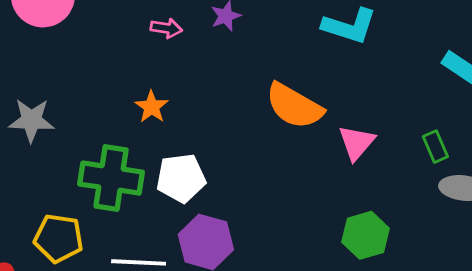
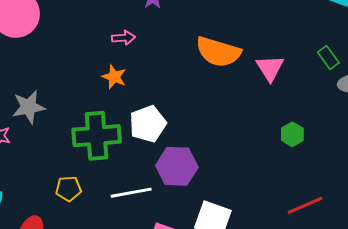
pink arrow: (166, 28) -> (124, 38), moved
green hexagon: (366, 235) -> (292, 134), size x0.7
yellow pentagon: (59, 238) -> (68, 189), size x0.7

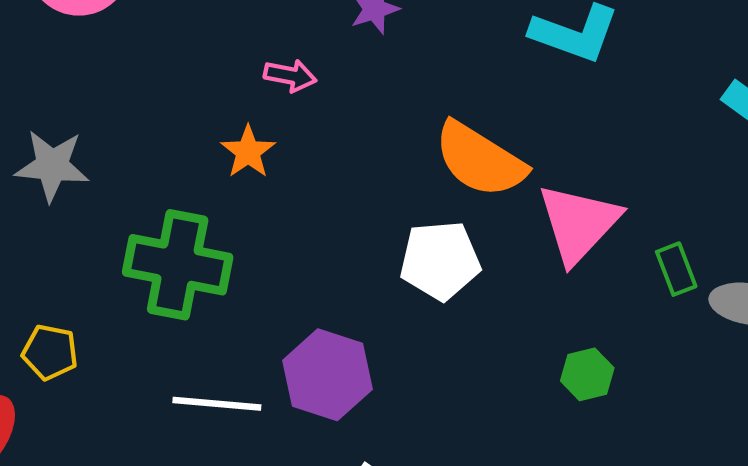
green rectangle: (328, 58) -> (676, 269), moved
pink triangle: (270, 68) -> (579, 223), size x1.4
white pentagon: (148, 124) -> (440, 260), moved
yellow pentagon: (68, 189) -> (50, 352), moved

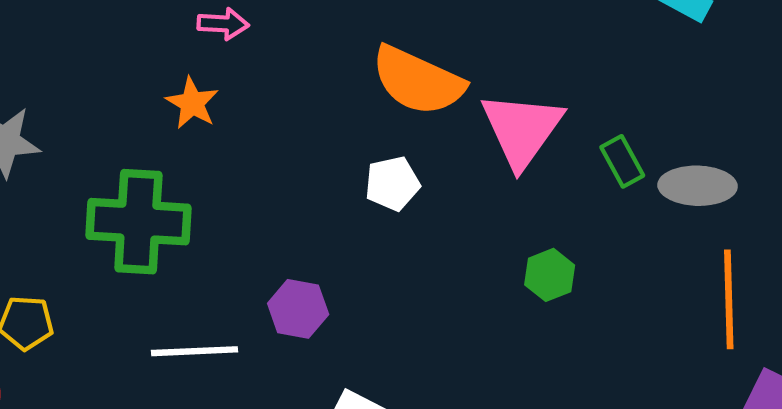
white pentagon: (440, 260) -> (392, 184), size x0.7
purple hexagon: (328, 375) -> (298, 309), size x0.7

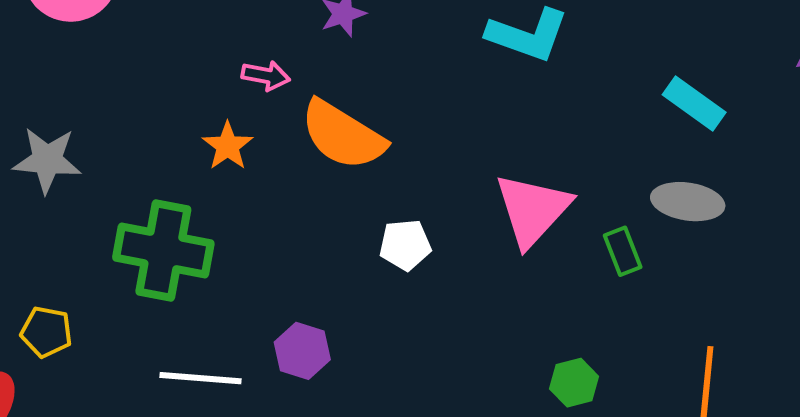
orange semicircle: (418, 81) -> (343, 135), moved
gray ellipse: (698, 186) -> (688, 202), moved
green hexagon: (550, 275) -> (574, 383), moved

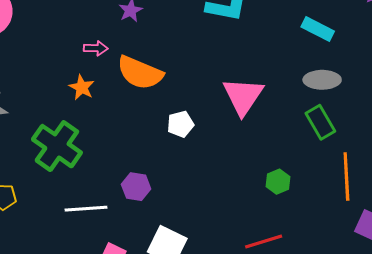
green cross: (163, 250) -> (57, 146), turned 33
green rectangle: (623, 251) -> (320, 122), moved, size x1.4

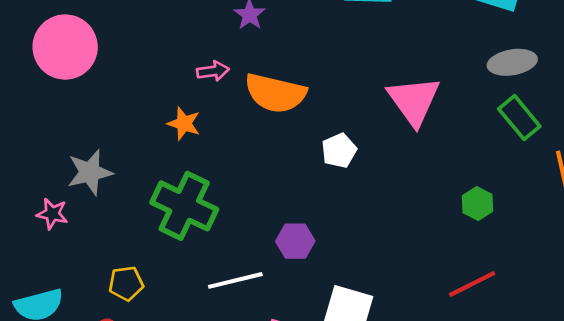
orange star: (82, 87) -> (184, 124), moved

